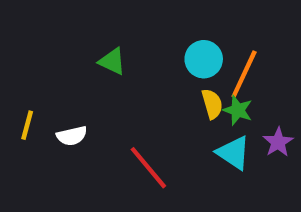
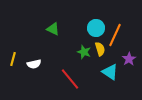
green star: (238, 110) -> (84, 52), moved
purple star: (278, 142) -> (129, 59), moved

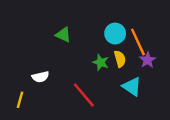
orange line: (115, 35) -> (138, 42), turned -50
yellow line: (13, 59) -> (20, 100), moved
purple star: (129, 59) -> (148, 60), moved

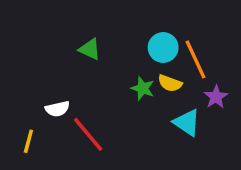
yellow semicircle: (120, 59) -> (170, 83), turned 126
purple star: (148, 60) -> (216, 97), moved
red line: (84, 95) -> (88, 134), moved

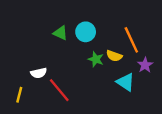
cyan circle: (163, 48) -> (86, 32), moved

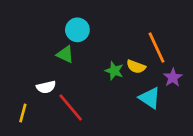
cyan circle: (86, 32) -> (77, 30), moved
green triangle: (60, 33) -> (65, 54), moved

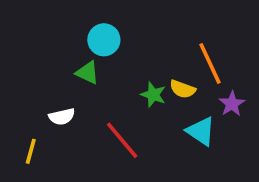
red line: (71, 108) -> (122, 140), moved

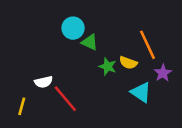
green triangle: (87, 73) -> (90, 42), moved
red line: (122, 140) -> (65, 99), moved

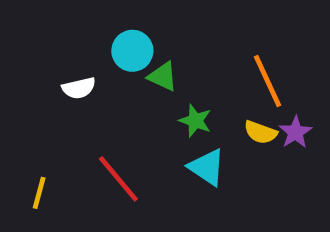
yellow semicircle: (128, 63) -> (261, 132), moved
white semicircle: (44, 82) -> (79, 88), moved
cyan triangle: (141, 92) -> (207, 167), moved

